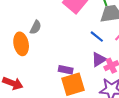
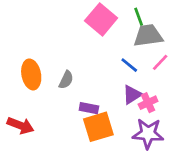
gray semicircle: (36, 27) -> (66, 80), moved

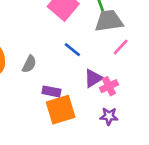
blue line: (129, 65) -> (72, 50), moved
purple star: (148, 134) -> (109, 116), size x0.6

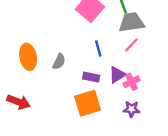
pink line: (121, 47) -> (131, 45), moved
blue line: (72, 50) -> (98, 48), turned 35
purple rectangle: (51, 91) -> (91, 77), moved

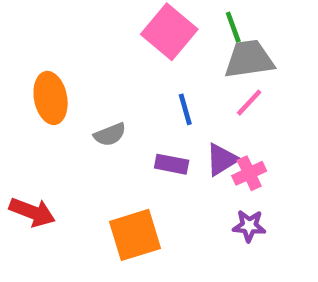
orange ellipse: (28, 57) -> (51, 98), moved
gray semicircle: (59, 62) -> (110, 134), turned 42
orange square: (88, 103) -> (135, 235), moved

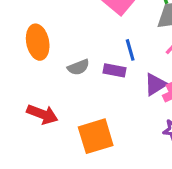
purple rectangle: (172, 164) -> (115, 70), moved
red arrow: (32, 212) -> (42, 114), moved

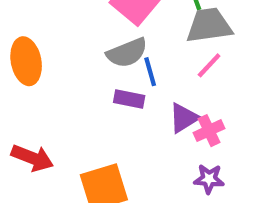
gray semicircle: (78, 67) -> (127, 53), moved, size x1.4

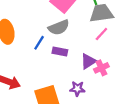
blue line: (150, 72) -> (39, 43), moved, turned 48
purple star: (209, 179) -> (77, 89), moved

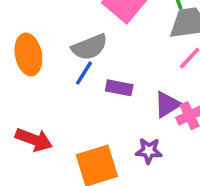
gray semicircle: (59, 27) -> (90, 47), moved

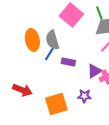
gray semicircle: (90, 47) -> (52, 40), turned 96
orange ellipse: (28, 54) -> (32, 40), moved

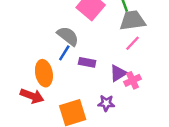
orange ellipse: (32, 40) -> (44, 73), moved
gray semicircle: (52, 40) -> (68, 36), turned 144

